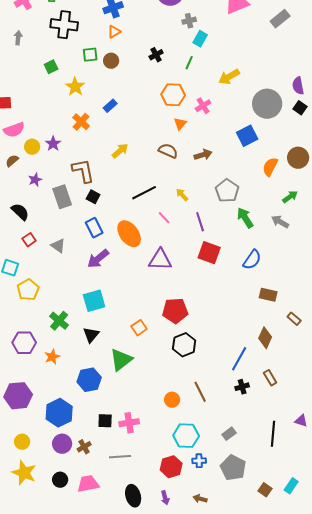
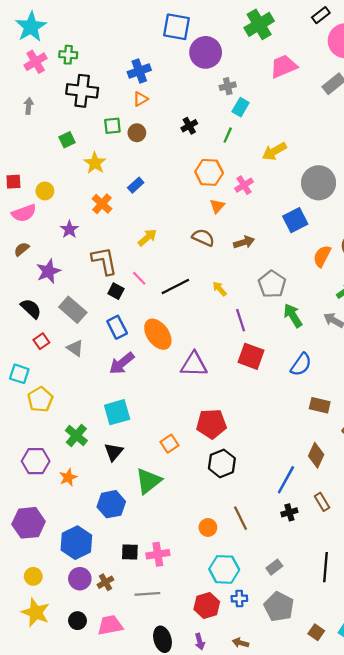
yellow circle: (32, 147) -> (45, 191), moved
purple star: (35, 180) -> (48, 271), size x1.5
gray rectangle: (62, 197) -> (73, 310), moved, turned -30
pink line: (164, 218) -> (139, 278), moved

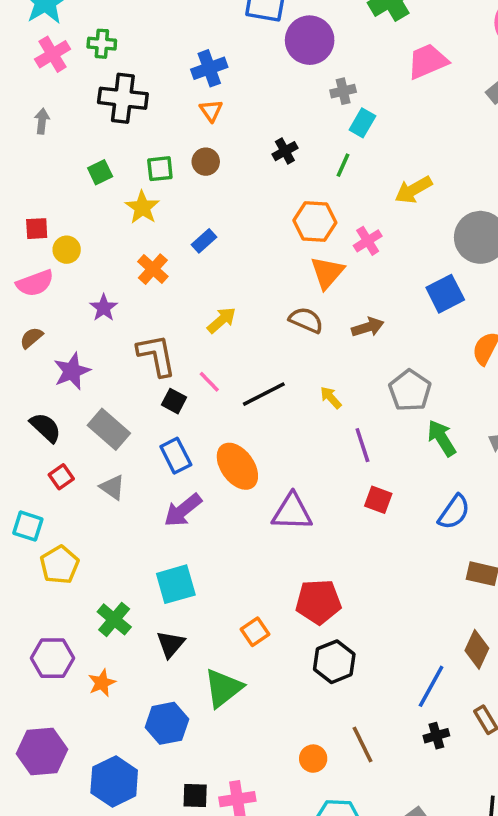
orange triangle: (140, 99) -> (211, 111), turned -35
green square: (112, 126) -> (160, 169), moved
red square: (13, 182) -> (37, 229), moved
orange triangle: (217, 206) -> (327, 273), size x1.5
red square: (251, 356) -> (378, 500), size x0.7

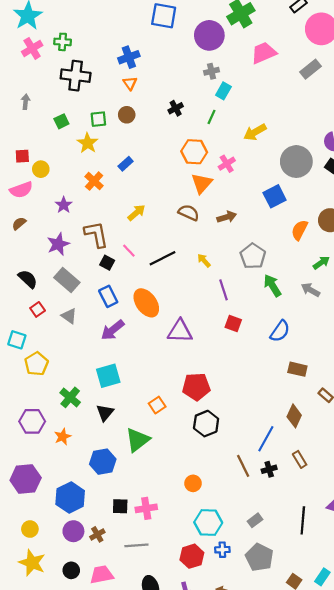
purple circle: (310, 40) -> (209, 35), moved
gray arrow: (42, 121) -> (26, 102), moved
purple star: (72, 371) -> (58, 244), moved
brown line: (362, 744) -> (243, 466), moved

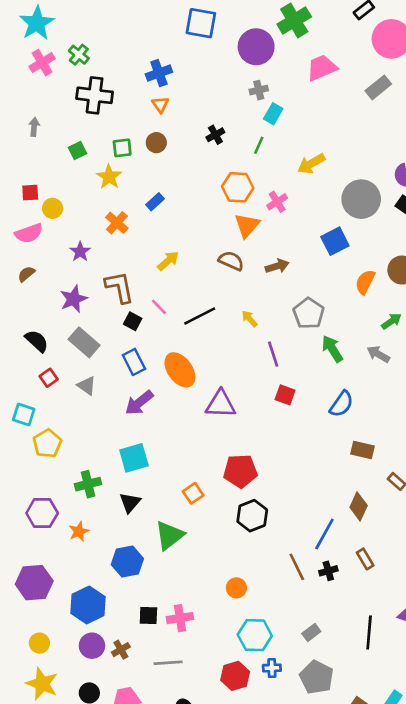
green cross: (63, 42) -> (79, 55), turned 35
green cross: (70, 397) -> (88, 484), turned 36

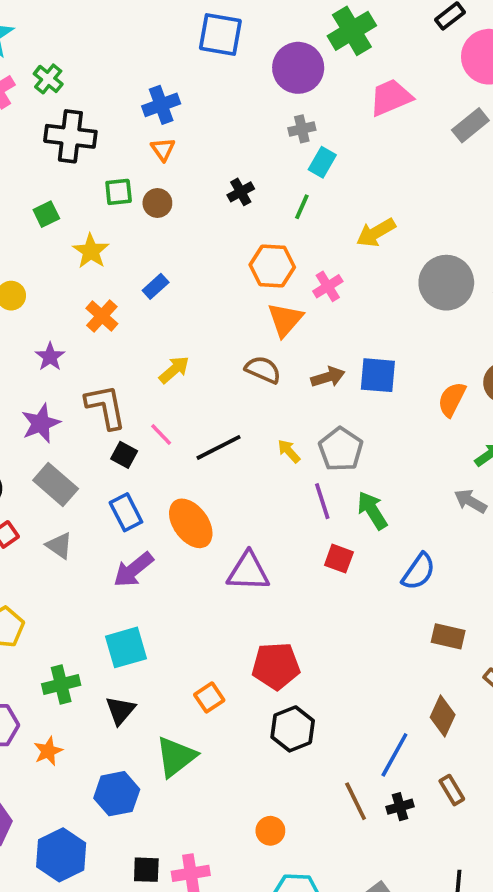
green square: (122, 148) -> (119, 192), moved
blue square: (335, 241) -> (378, 375), moved, turned 32
gray pentagon: (309, 313) -> (341, 449), moved
green arrow: (332, 349) -> (372, 510), moved

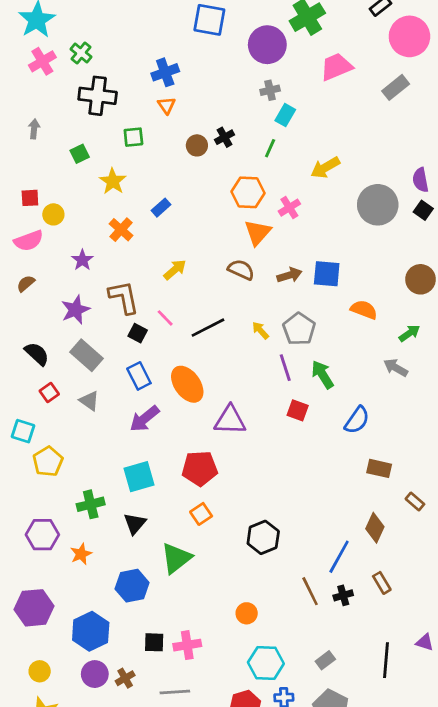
brown circle: (157, 203) -> (197, 145), moved
orange semicircle: (452, 399) -> (364, 310), moved, turned 84
red pentagon: (276, 666) -> (200, 468), moved

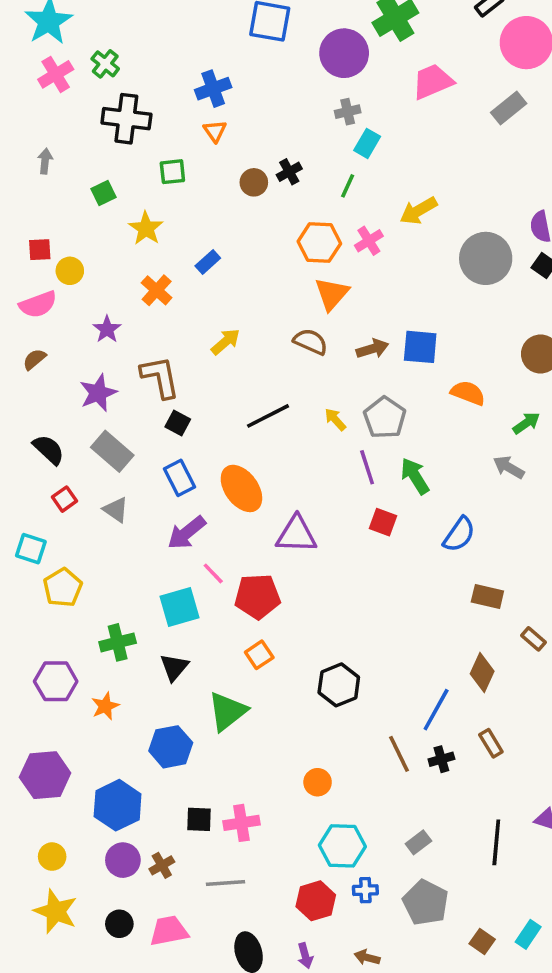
pink cross: (289, 208) -> (369, 241), moved
pink line: (165, 318) -> (213, 573), moved

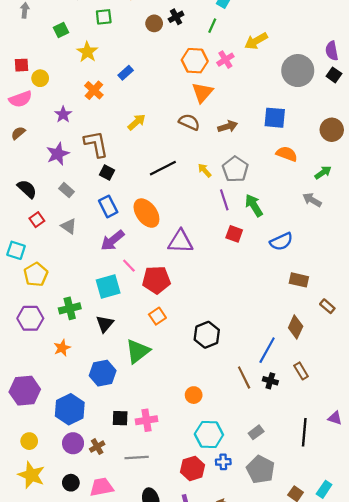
blue square: (420, 347) -> (275, 118), moved
gray rectangle: (112, 451) -> (66, 190), size x0.6
blue semicircle: (459, 534) -> (281, 242), turned 30
purple hexagon: (56, 681) -> (30, 318), moved
black cross: (441, 759) -> (270, 381), turned 32

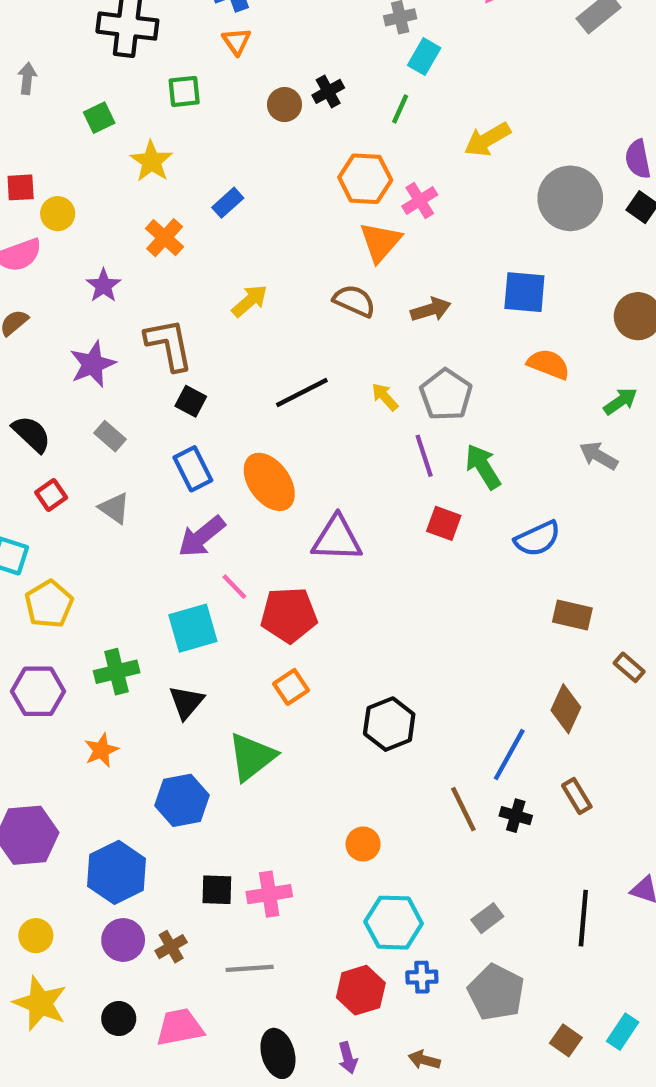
pink cross: (225, 60) -> (420, 201), moved

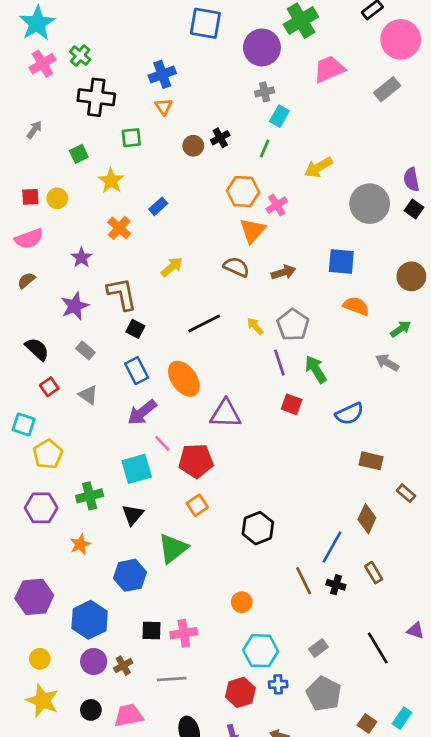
gray arrow: (27, 78) -> (34, 130), turned 30
yellow circle: (58, 214) -> (57, 198), moved
black line: (583, 918) -> (378, 648), turned -36

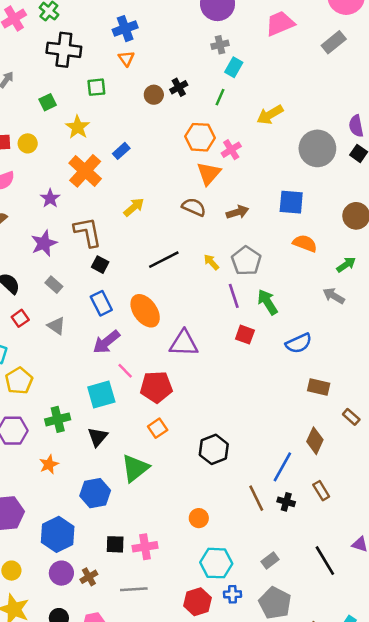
orange cross: (119, 228) -> (85, 171), size x1.5

